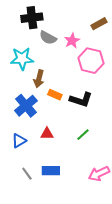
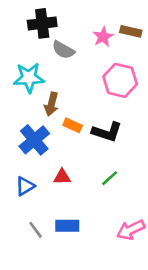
brown rectangle: (99, 24) -> (131, 31), turned 42
pink star: (72, 41) -> (103, 37), moved

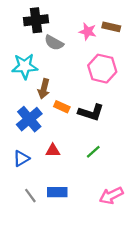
pink star: (103, 37) -> (88, 31), turned -30

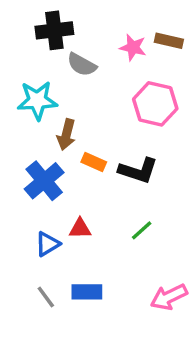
blue triangle: (21, 158) -> (48, 244), moved

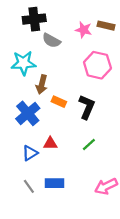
black L-shape: (138, 171) -> (87, 107), turned -85

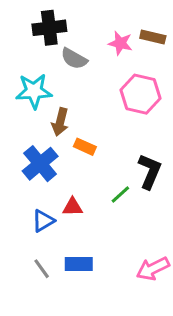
black L-shape: (87, 107) -> (150, 171), moved
green line: (89, 145) -> (120, 195), moved

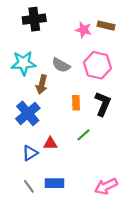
gray semicircle: (74, 59) -> (61, 65), moved
orange rectangle: (85, 147) -> (76, 103), moved, turned 64
black L-shape: (150, 171) -> (103, 104), moved

